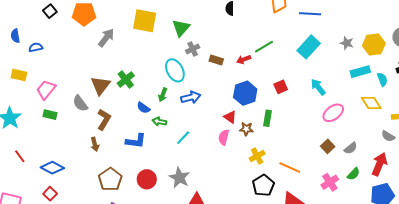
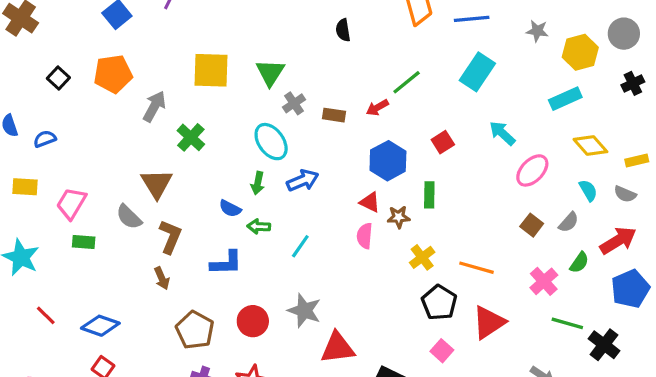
gray star: (347, 43) -> (537, 31), moved
green cross: (126, 79) -> (191, 137), moved
cyan semicircle: (382, 79) -> (588, 190), moved
red arrow: (379, 164) -> (618, 241), turned 45

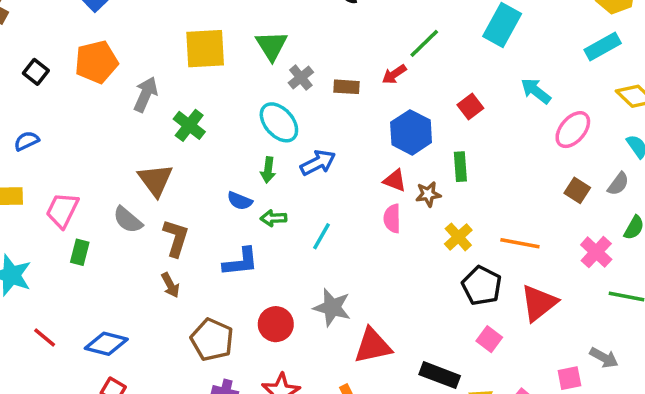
green rectangle: (84, 242) -> (80, 252), turned -75

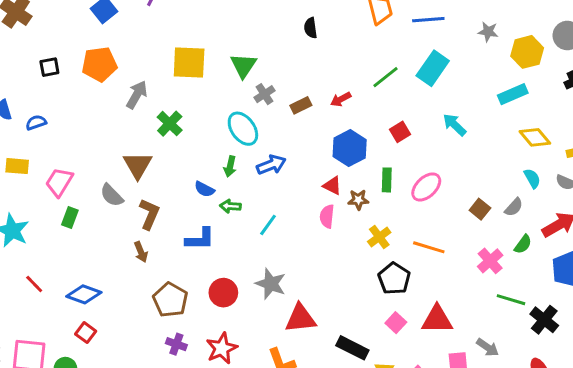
green line: (424, 43) -> (385, 77), moved
black square: (36, 72) -> (49, 67), turned 36
brown rectangle: (347, 87) -> (301, 105), turned -36
pink ellipse: (573, 130) -> (426, 187), moved
red triangle: (539, 303) -> (437, 319), moved, turned 32

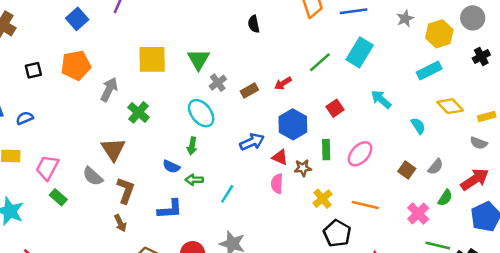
gray star: (488, 32) -> (405, 19), turned -30
blue arrow: (271, 165) -> (252, 142), moved
cyan semicircle: (532, 178) -> (418, 126), moved
green rectangle: (70, 218) -> (58, 197), turned -66

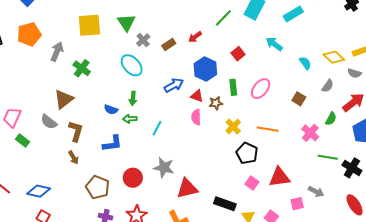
cyan rectangle: (429, 70) -> (293, 14), moved
yellow diamond: (450, 106) -> (334, 57), moved
green arrow: (192, 146) -> (133, 98), moved
brown triangle: (113, 149) -> (64, 99), turned 30
gray semicircle: (436, 167) -> (328, 86), moved

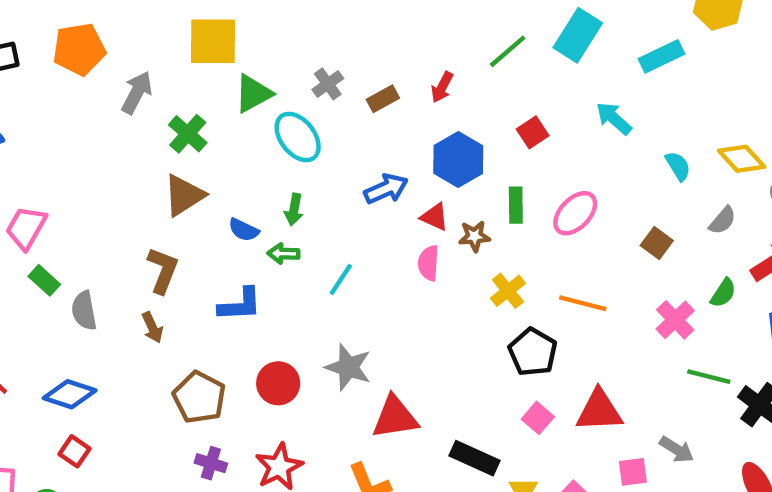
green triangle: (126, 23) -> (253, 94), moved, turned 30
red arrow: (195, 37) -> (442, 87), turned -32
brown triangle: (64, 99) -> (184, 195), moved
gray semicircle: (49, 122) -> (84, 311), moved, turned 36

